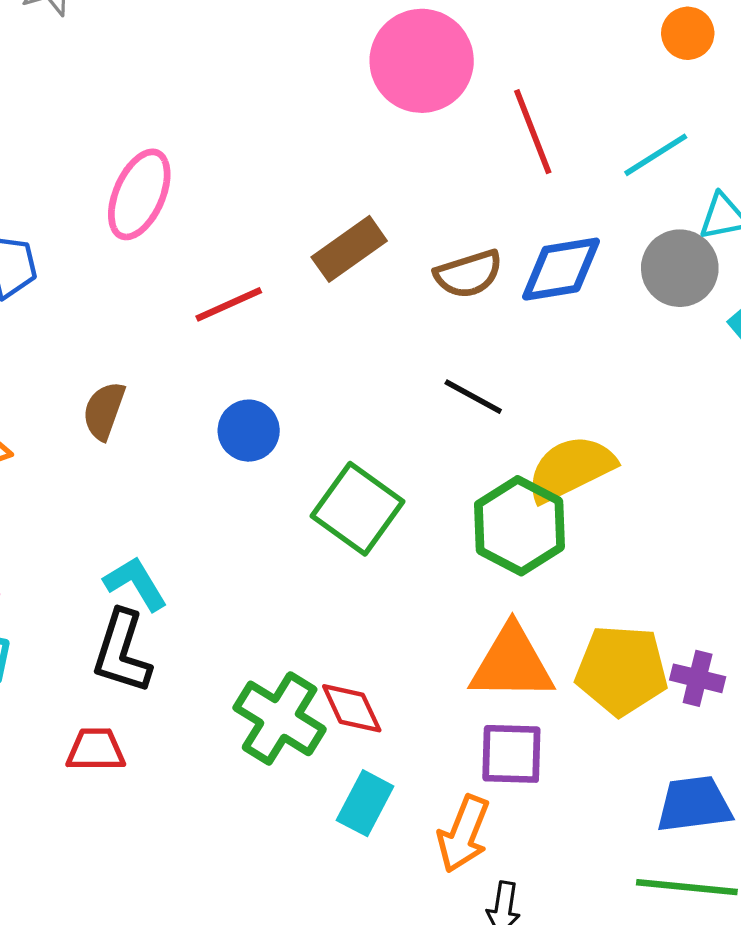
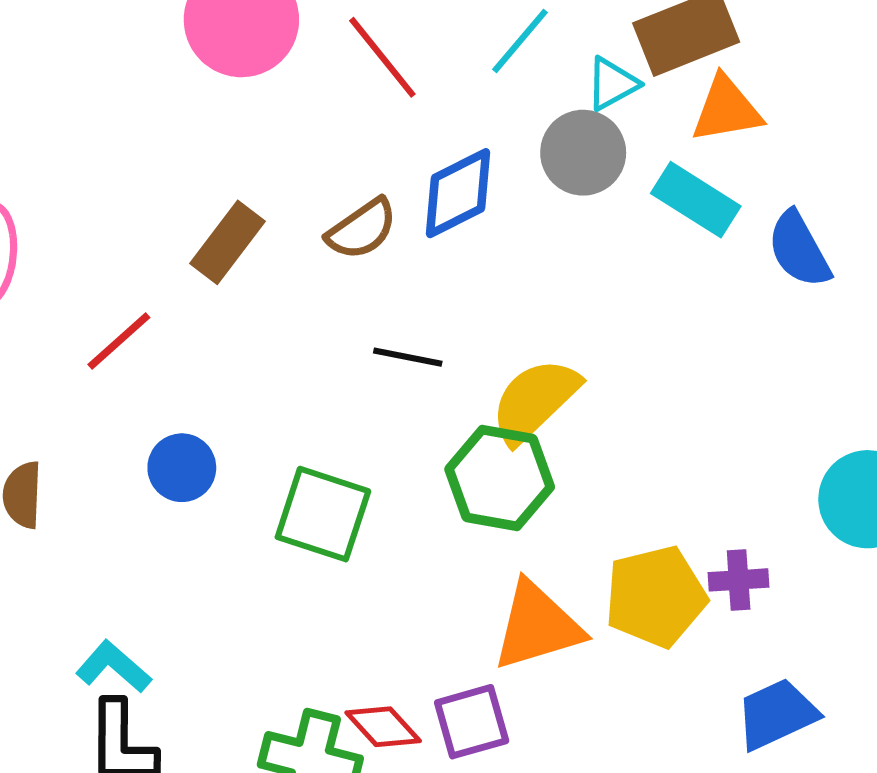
purple square: (511, 754) -> (472, 722), moved

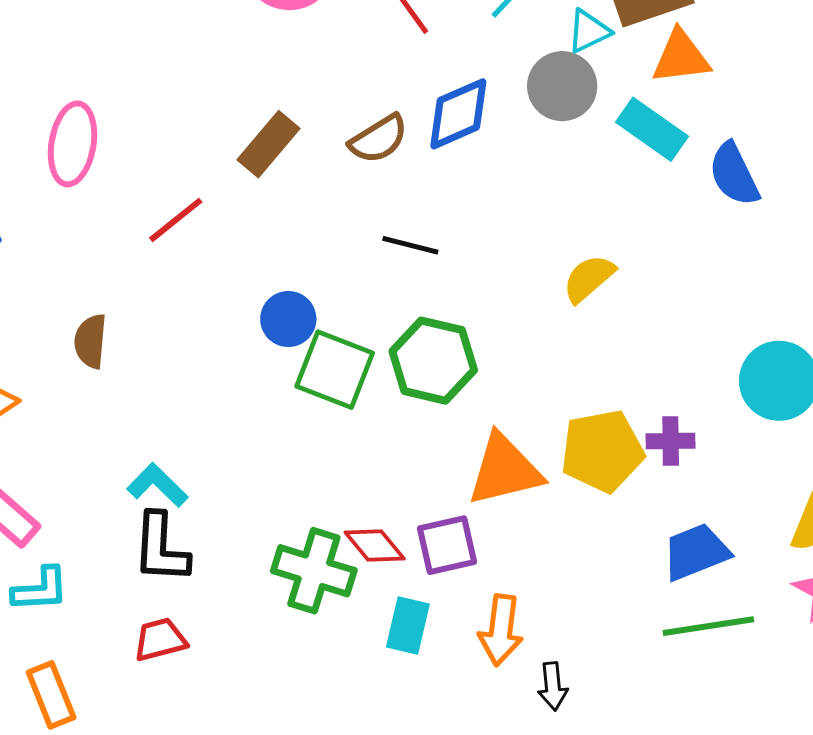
yellow semicircle: (535, 401) -> (589, 278), moved, size x0.7
blue circle: (182, 468) -> (288, 319), moved
green hexagon: (500, 478) -> (433, 361), moved

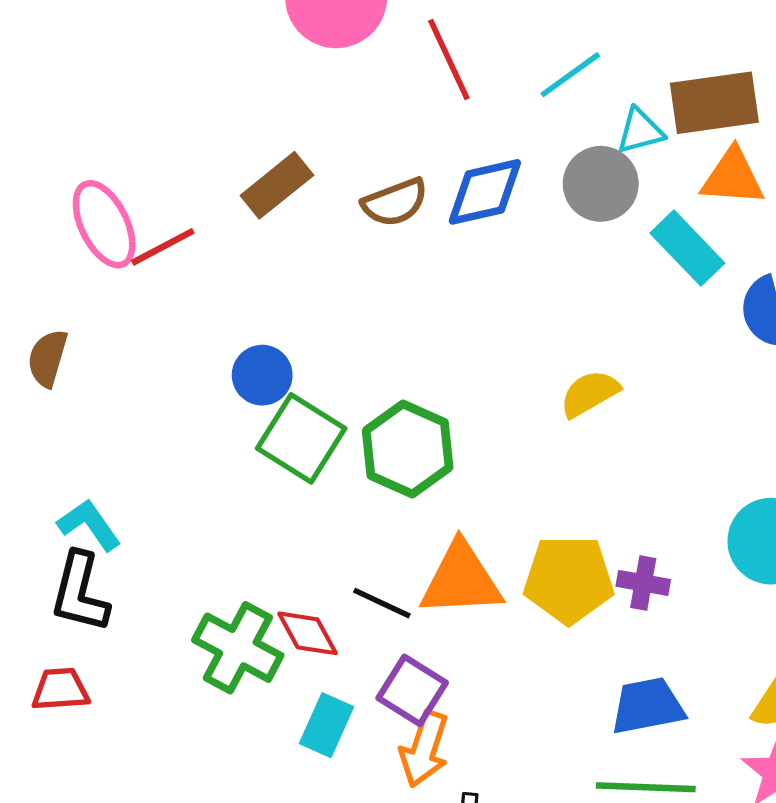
pink ellipse: (72, 144) -> (104, 224), moved, turned -46
black line: (410, 245) -> (382, 603), moved
purple square: (447, 545) -> (412, 690), moved, turned 34

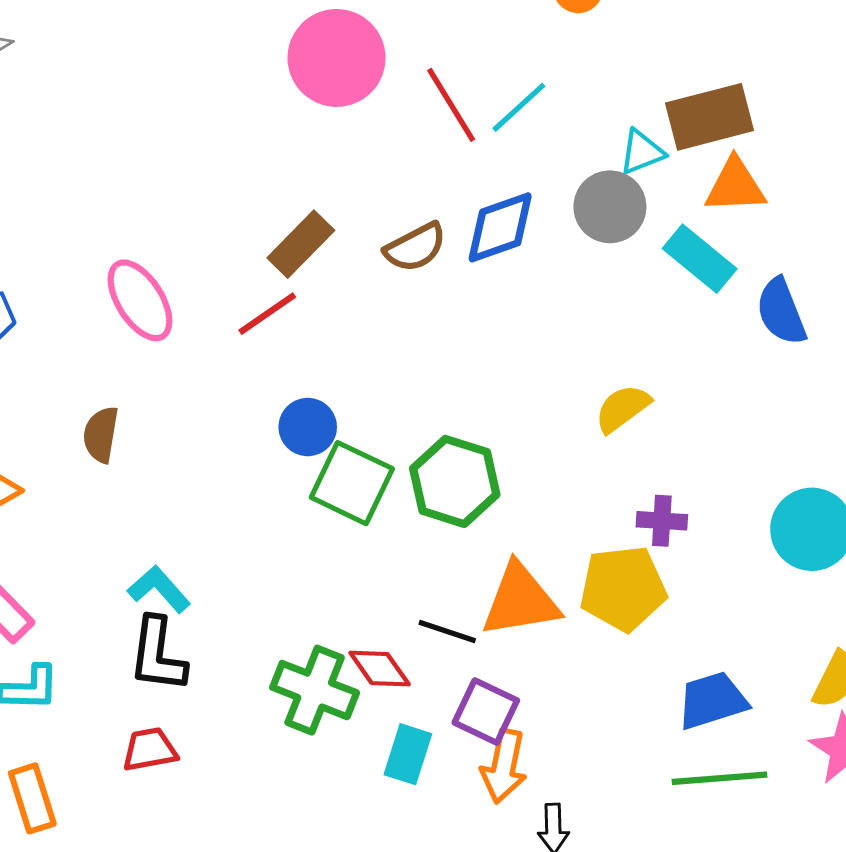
cyan line: (570, 75) -> (519, 107), moved
red line: (163, 247) -> (267, 314), moved
purple cross: (643, 583) -> (662, 521), moved

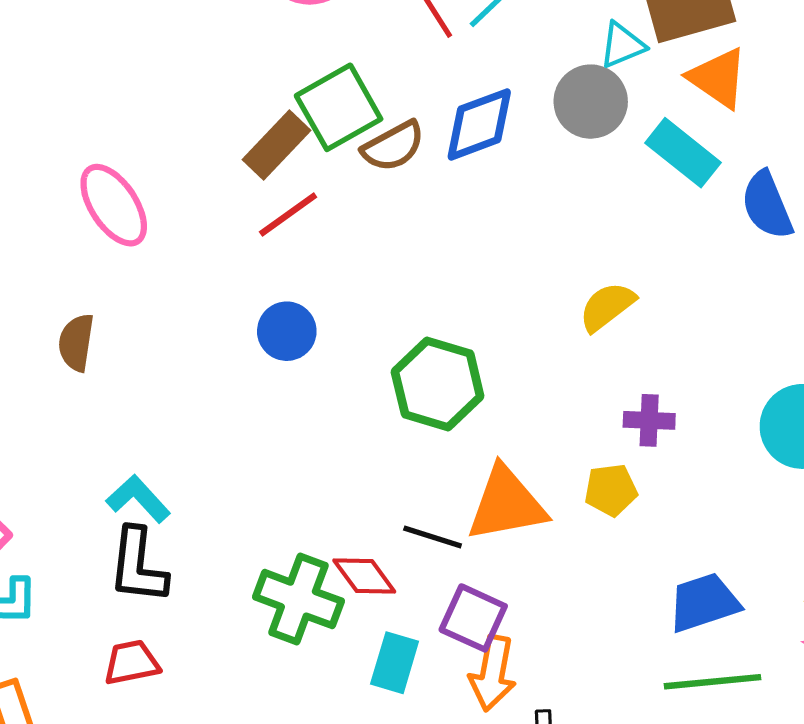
orange triangle: (735, 186) -> (718, 78), turned 38
red line: (267, 314) -> (288, 214), moved
green square: (352, 483) -> (339, 107), moved, turned 36
yellow pentagon: (623, 588) -> (611, 490), size x0.6

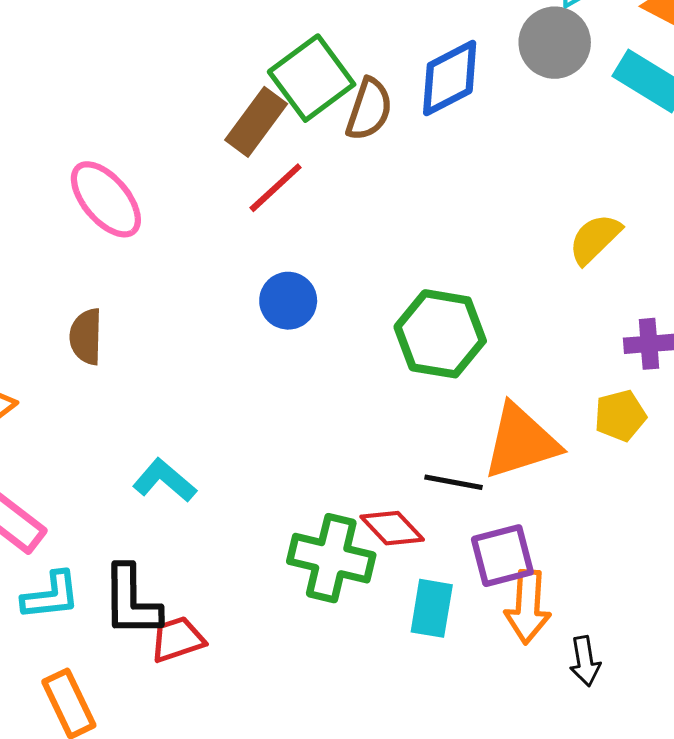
brown semicircle: (393, 146) -> (369, 109), turned -36
black L-shape: (138, 566) -> (131, 601), moved
purple square: (473, 618) -> (502, 556), turned -32

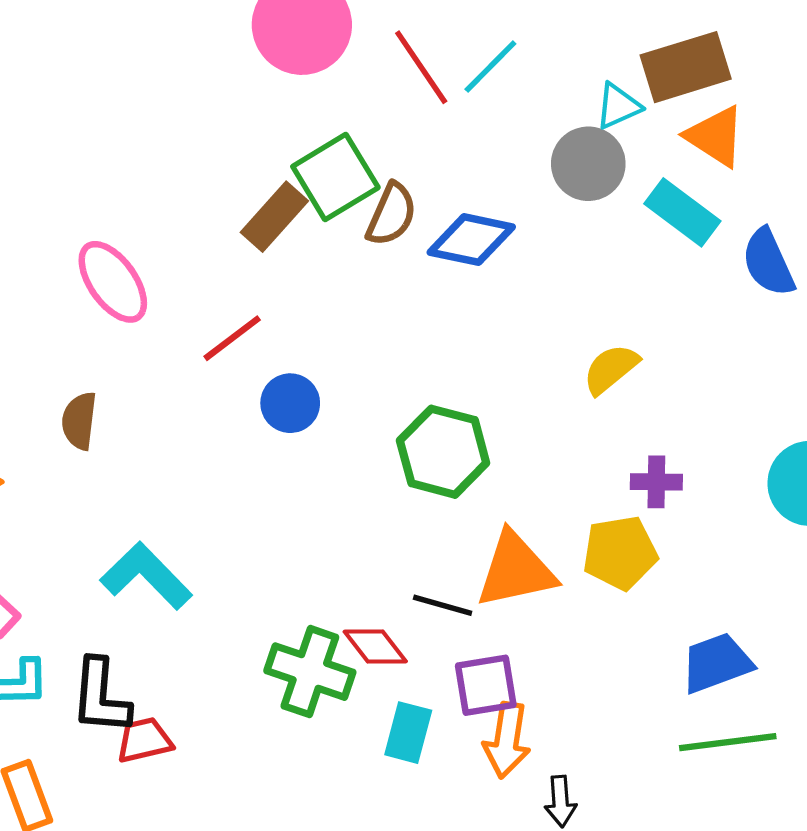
blue diamond: (450, 78) -> (471, 240), moved, turned 34
red line: (276, 188) -> (232, 338), moved
yellow pentagon: (620, 416) -> (620, 553), size x1.4
cyan L-shape: (164, 480) -> (146, 576), size x1.4

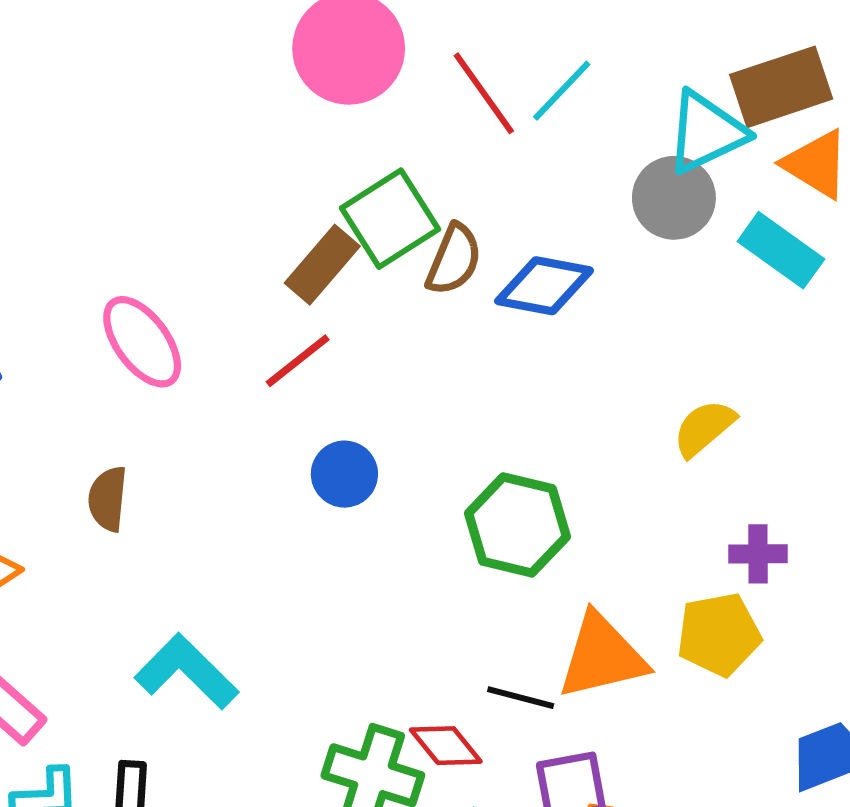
cyan triangle: (618, 106) -> (706, 132), size x1.6
red line: (232, 338) -> (298, 361), moved

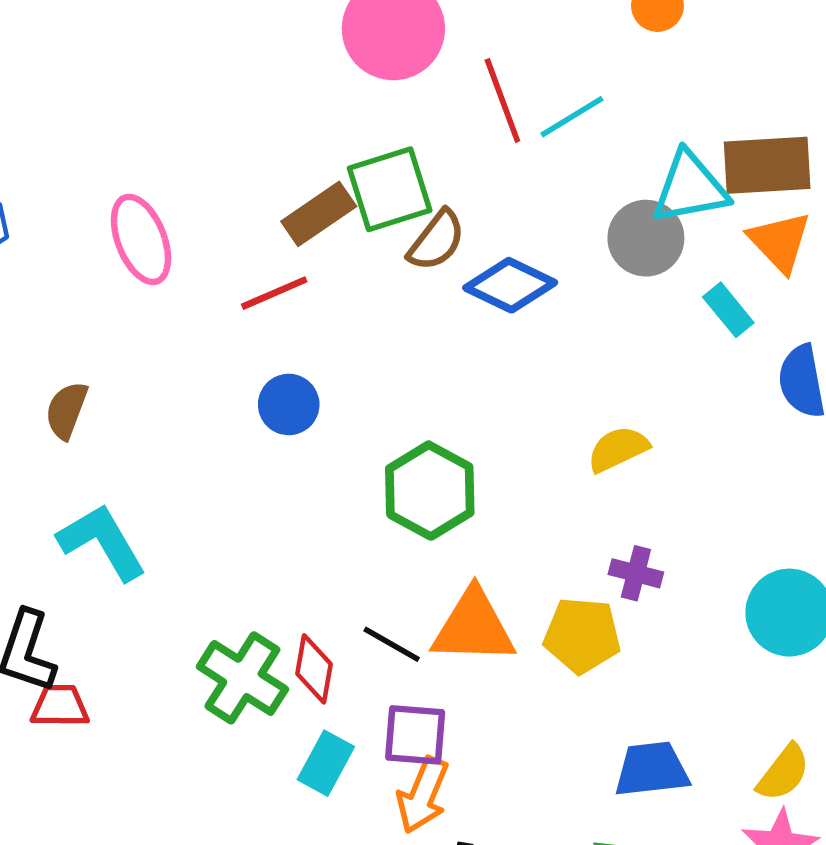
cyan rectangle: (781, 250) -> (728, 310), size x0.7
brown semicircle: (108, 499) -> (67, 410), moved
red diamond: (446, 746) -> (314, 669), turned 34

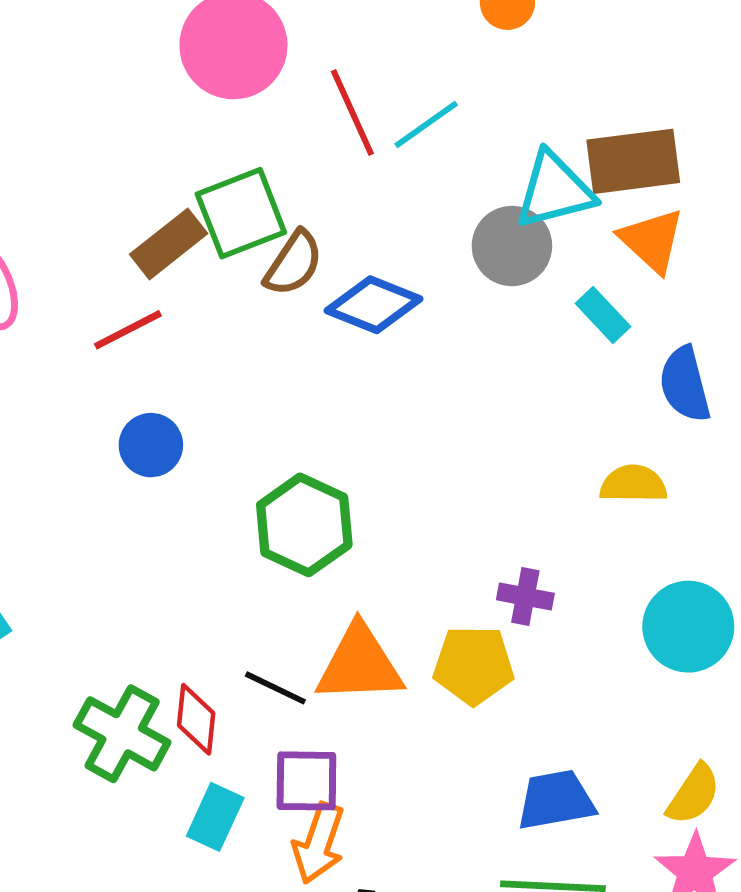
yellow semicircle: (618, 449) -> (633, 484), moved, turned 30

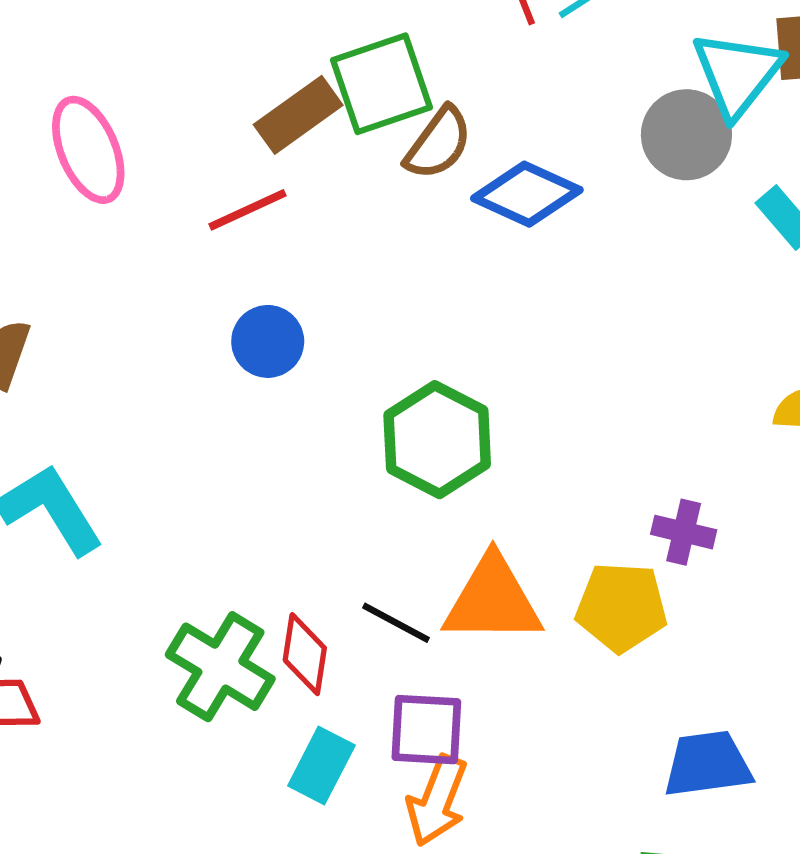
cyan triangle: (554, 190) -> (737, 74), turned -40

